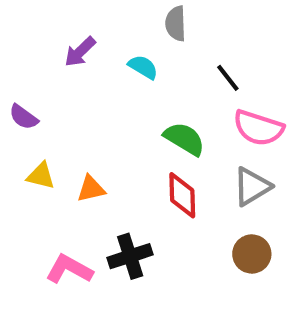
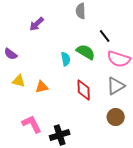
cyan semicircle: (143, 67) -> (66, 59), moved, turned 48
green semicircle: (184, 139) -> (86, 52), moved
black cross: (130, 256) -> (60, 135), moved
pink L-shape: (69, 269) -> (32, 124), turned 35

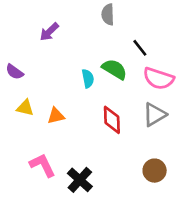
brown circle: (116, 117) -> (155, 171), moved
black cross: (60, 135) -> (80, 180), turned -30

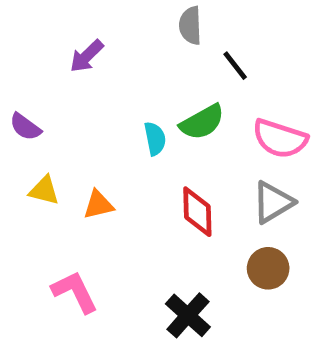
black line: (140, 48) -> (235, 66), moved
green semicircle: (115, 69) -> (202, 122), turned 120
brown circle: (155, 171) -> (268, 268), moved
black cross: (80, 180) -> (188, 315), moved

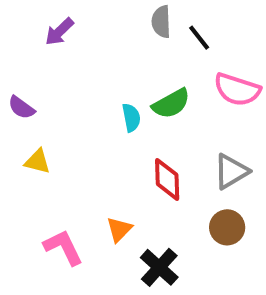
purple arrow: (87, 56) -> (59, 32), moved
black line: (235, 66) -> (199, 38), moved
pink semicircle: (280, 139) -> (237, 90), moved
orange triangle: (98, 205) -> (119, 229), moved, turned -32

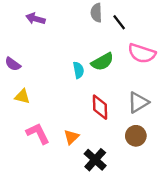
purple arrow: (59, 32) -> (35, 19), turned 60
pink L-shape: (63, 247) -> (38, 133), moved

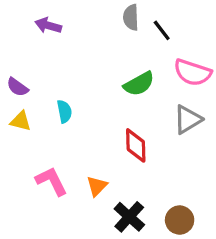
cyan semicircle: (78, 70) -> (64, 111), moved
yellow triangle: (22, 96) -> (21, 121), moved
gray triangle: (138, 102) -> (188, 120), moved
brown circle: (136, 136) -> (180, 220), moved

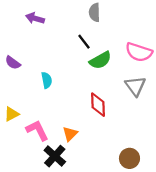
black line: (162, 30) -> (84, 42), moved
gray triangle: (188, 120) -> (135, 86), turned -35
yellow triangle: (21, 121) -> (12, 114), moved, turned -42
black cross: (129, 217) -> (55, 156), moved

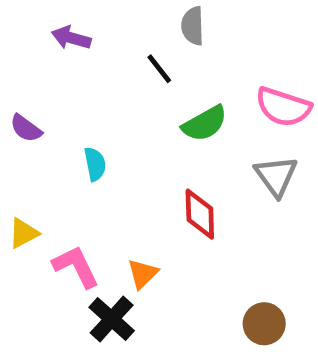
black line: (84, 42) -> (159, 69), moved

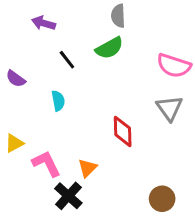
black line: (159, 69) -> (67, 60), moved
green semicircle: (205, 124) -> (109, 48), moved

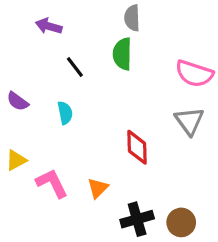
green semicircle: (109, 48) -> (122, 54), turned 120
purple semicircle: (16, 79) -> (18, 101), moved
black cross: (68, 196) -> (137, 219), moved, turned 32

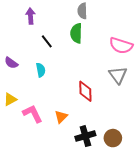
purple arrow: (49, 26) -> (31, 16), turned 70

